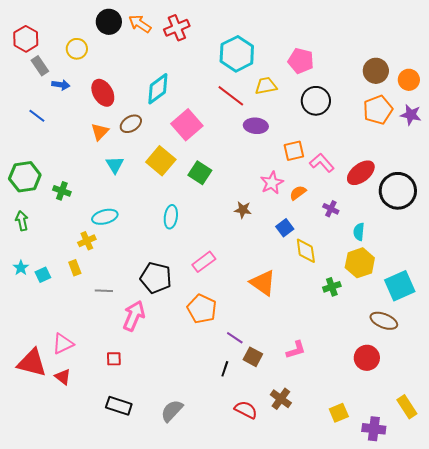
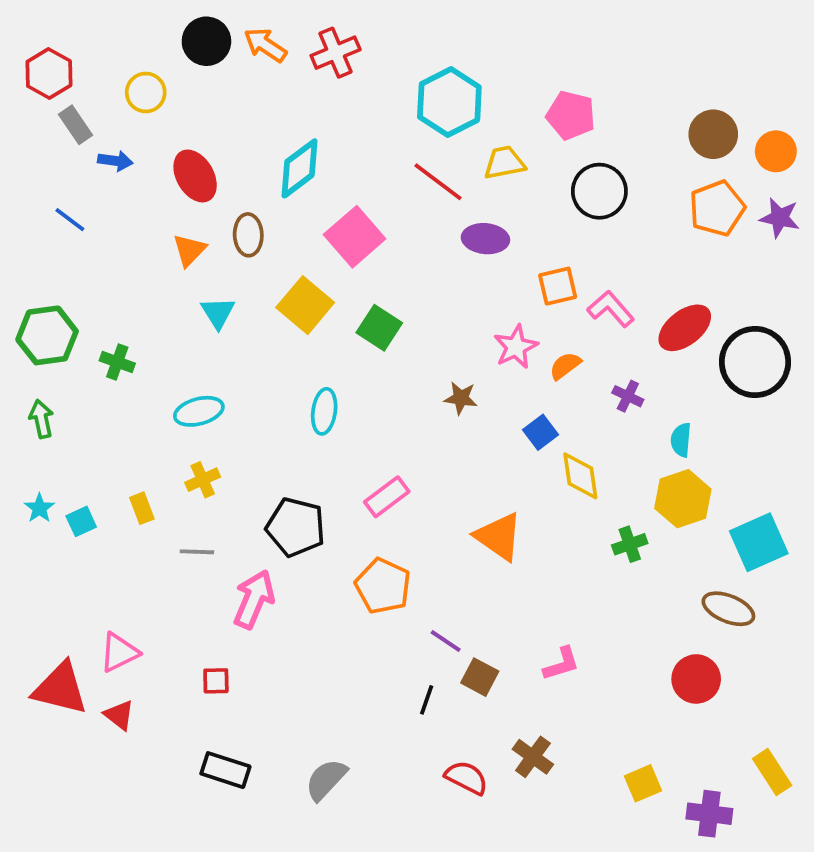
brown ellipse: (131, 124) -> (248, 235), turned -60
yellow cross: (87, 241) -> (203, 480), moved

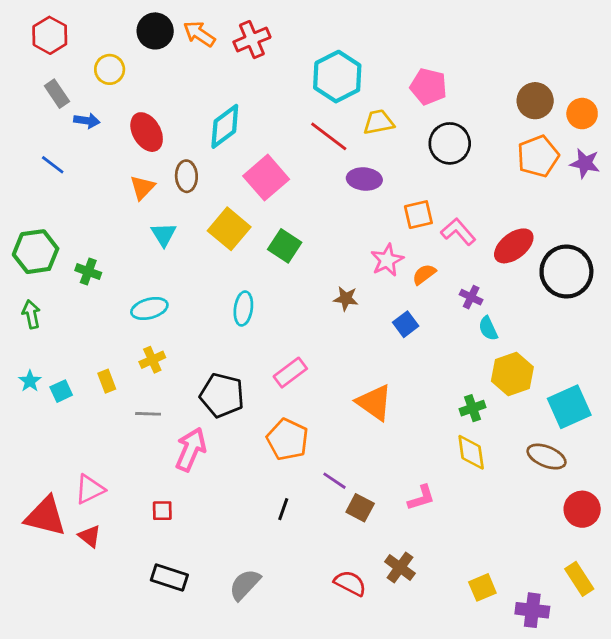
red hexagon: (49, 74) -> (50, 35), moved
cyan semicircle: (681, 440) -> (488, 328), moved, turned -30
yellow diamond: (580, 476) -> (471, 452), moved
red circle: (696, 679) -> (582, 509), moved
black line: (427, 700) -> (283, 509), moved

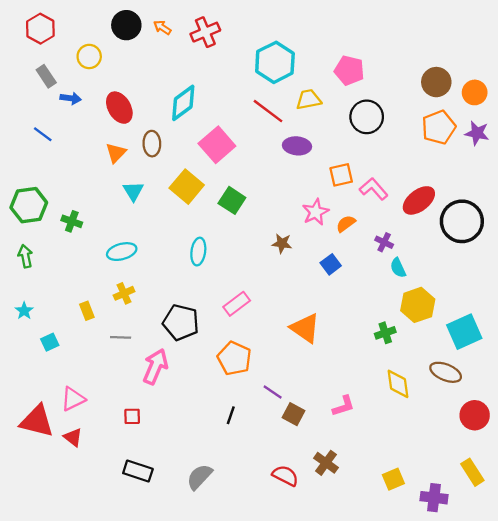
orange arrow: (199, 34) -> (162, 27), size x0.7
cyan square: (61, 391) -> (50, 342), moved
yellow diamond: (471, 452) -> (398, 384), moved

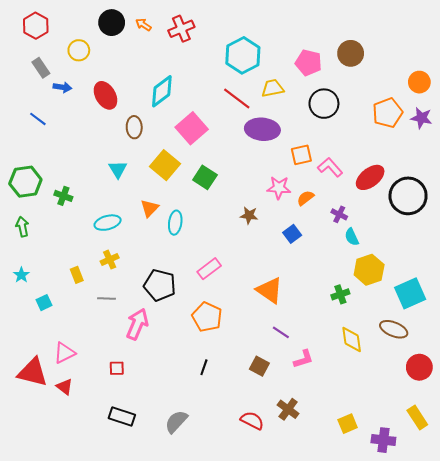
brown circle: (436, 82) -> (351, 53), moved
purple ellipse: (297, 146) -> (262, 129), size x1.4
orange triangle: (116, 153) -> (150, 208), moved
pink star: (316, 212) -> (279, 188), turned 30
purple line: (273, 392) -> (281, 332), moved

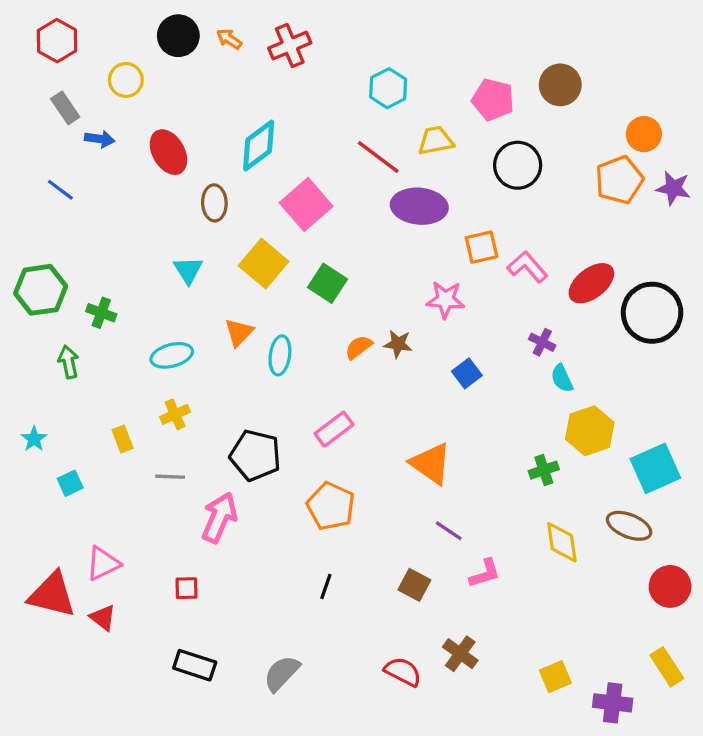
cyan hexagon: (243, 55) -> (388, 88), size x0.7
orange circle: (419, 82) -> (644, 134), moved
orange semicircle: (305, 198) -> (359, 347), moved
green arrow: (22, 227) -> (68, 362), moved

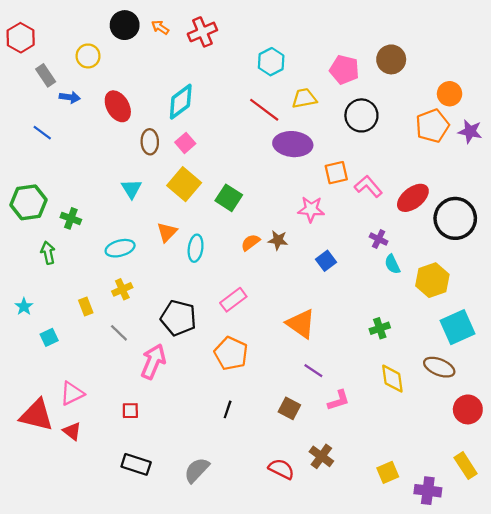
red hexagon: (57, 41) -> (21, 38), moved
pink square: (306, 205) -> (185, 143), moved, size x0.6
yellow hexagon: (590, 431) -> (432, 280), moved
gray line: (170, 477) -> (119, 333), turned 42

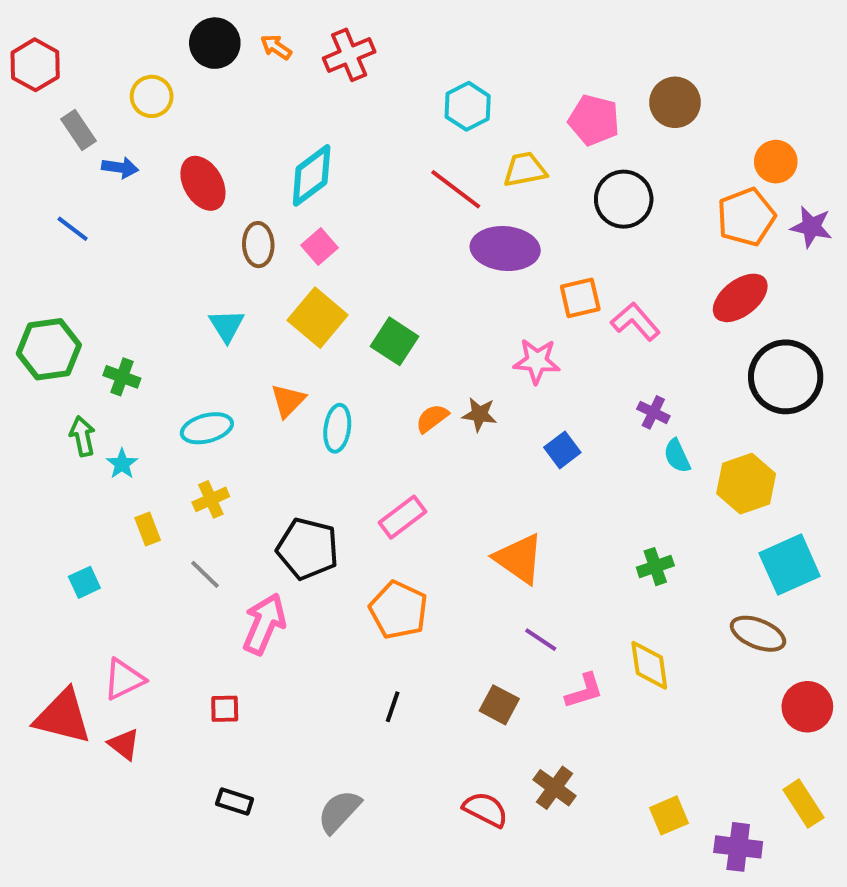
red ellipse: (413, 198) -> (740, 298), moved
cyan star: (24, 307) -> (122, 464), moved
yellow diamond: (392, 379) -> (649, 665), moved
black rectangle: (136, 464) -> (235, 802), size x0.7

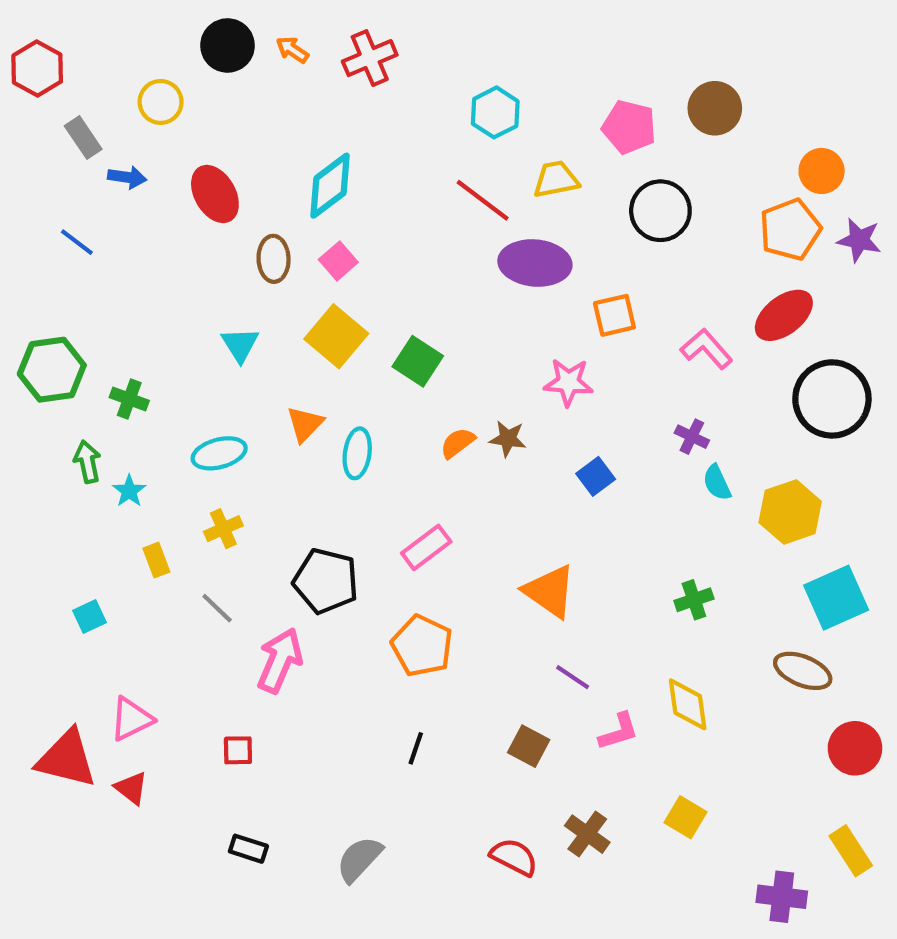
pink L-shape: (636, 322) -> (706, 349), moved
yellow square: (669, 815) -> (686, 817), moved, turned -36

